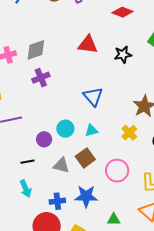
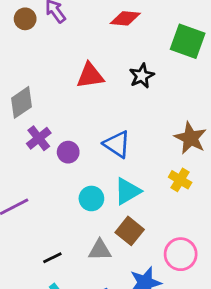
cyan triangle: (91, 130) -> (127, 191), size x1.5
purple circle: (44, 139) -> (68, 152), moved
pink circle: (117, 171) -> (181, 254), moved

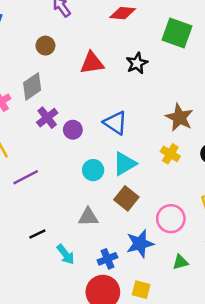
brown circle: (25, 19) -> (45, 46), moved
gray triangle: (100, 250) -> (88, 217), moved
black line: (52, 258) -> (37, 234), moved

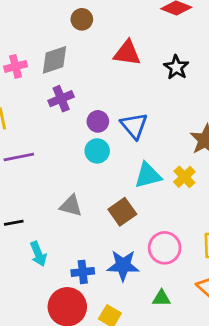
black star: (137, 63) -> (176, 67), turned -30
purple circle: (73, 130) -> (98, 121), moved
cyan triangle: (125, 164) -> (148, 175), moved
cyan circle: (93, 170) -> (97, 151), moved
gray triangle: (88, 217) -> (71, 206), moved

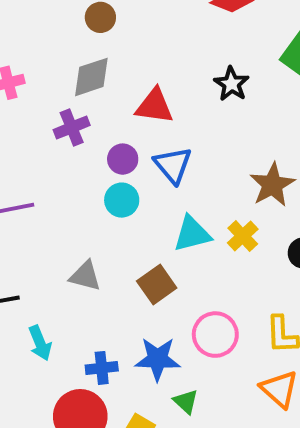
red triangle: (127, 53) -> (154, 106), moved
gray diamond: (54, 60) -> (91, 77), moved
green triangle: (161, 298) -> (186, 402), moved, turned 42

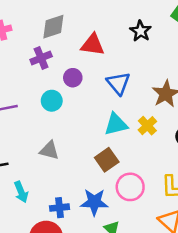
blue triangle: (173, 165) -> (118, 83), moved
cyan circle: (122, 200) -> (52, 101), moved
brown square: (157, 284) -> (107, 160), moved

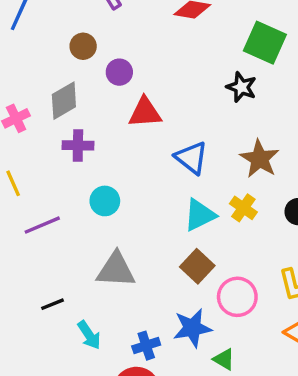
gray diamond: (53, 27) -> (64, 101), moved
black star: (141, 31) -> (241, 87), moved
purple cross: (41, 58) -> (78, 145), turned 35
purple circle: (73, 78) -> (119, 72), moved
gray triangle: (49, 150) -> (116, 270), size x1.4

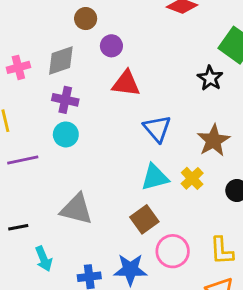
cyan circle: (105, 201) -> (66, 134), moved

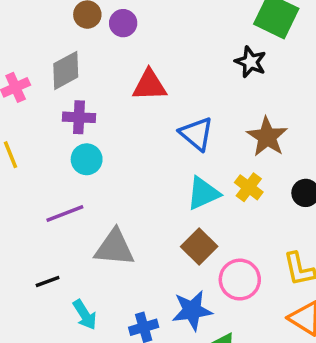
purple circle: (111, 46) -> (123, 23), moved
purple line: (23, 160) -> (65, 213), moved

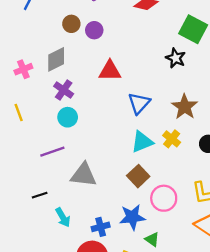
purple cross: (79, 117) -> (64, 90), turned 30
blue triangle: (196, 134) -> (139, 103), turned 30

